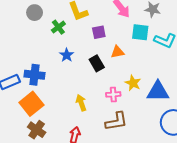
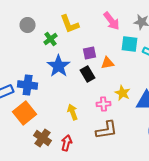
purple square: (99, 32) -> (90, 53), moved
blue star: (67, 55) -> (59, 66), size x1.6
brown cross: (37, 130) -> (43, 138), moved

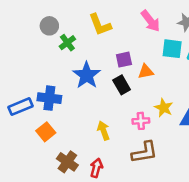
green cross: (51, 39) -> (67, 43), moved
orange square: (25, 113) -> (46, 132), size x0.7

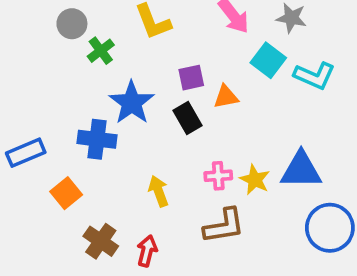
cyan square: (172, 49) -> (268, 60), turned 30
blue cross: (49, 98) -> (97, 139), moved
yellow star: (164, 108) -> (255, 180), moved

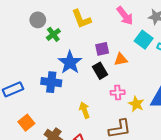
pink cross: (218, 176) -> (118, 93), moved
orange square: (66, 193) -> (26, 123), moved

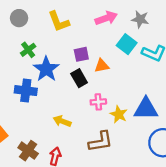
pink arrow: (125, 16) -> (106, 18), turned -72
gray circle: (38, 20) -> (19, 18), moved
green cross: (53, 34) -> (28, 50), moved
yellow arrow: (84, 110) -> (62, 121), turned -49

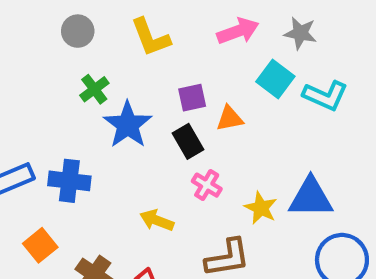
blue cross: (26, 91) -> (69, 181), moved
pink cross: (98, 102) -> (207, 185), moved, turned 35

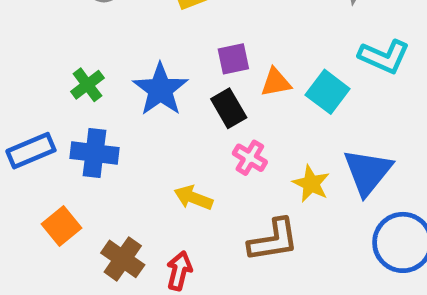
cyan square: (275, 79) -> (328, 92), moved
green cross: (94, 89) -> (87, 85), moved
blue triangle: (311, 198) -> (368, 172), turned -51

